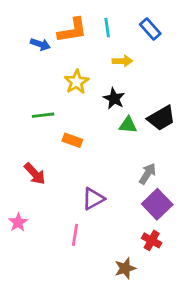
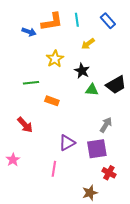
yellow arrow: (122, 61) -> (88, 44), turned 144
purple square: (157, 204) -> (97, 149), moved, turned 35

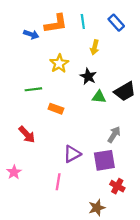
yellow arrow: (88, 44) -> (95, 47), turned -40

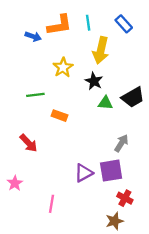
yellow arrow: (95, 47) -> (101, 50), size x1.6
purple triangle: (72, 154) -> (84, 173), moved
pink line: (58, 182) -> (52, 204), moved
brown star: (97, 208) -> (115, 221), moved

